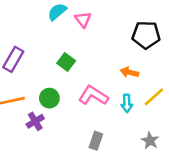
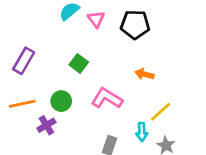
black pentagon: (146, 35) -> (135, 25), moved
yellow line: (154, 97) -> (161, 112), moved
cyan arrow: (127, 103) -> (142, 132), moved

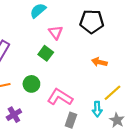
pink triangle: (96, 19) -> (56, 32), moved
pink L-shape: (107, 98) -> (60, 97), moved
purple cross: (46, 125) -> (14, 115), moved

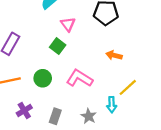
pink L-shape: (60, 97) -> (79, 78), moved
gray rectangle: (71, 120) -> (55, 116), moved
gray star: (117, 120) -> (89, 116), moved

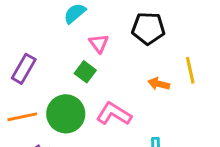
green circle: (43, 78) -> (66, 114), size x1.6
yellow line: (128, 87) -> (190, 70), moved, turned -60

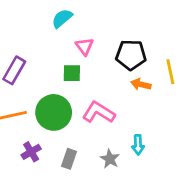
black pentagon: (148, 28) -> (131, 55), moved
green square: (85, 72) -> (72, 73), turned -36

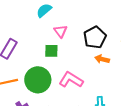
black pentagon: (131, 55) -> (95, 37), turned -30

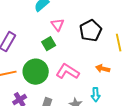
green square: (51, 51) -> (49, 44), turned -32
orange arrow: (102, 59) -> (103, 69), moved

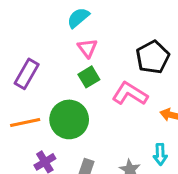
pink triangle: (58, 25) -> (87, 48), moved
pink L-shape: (68, 72) -> (130, 94), moved

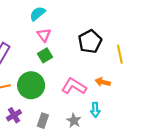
pink L-shape: (130, 94) -> (74, 86), moved

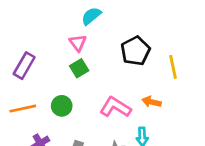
cyan semicircle: (38, 14) -> (91, 16), moved
green circle: (31, 85) -> (62, 106), size x0.6

